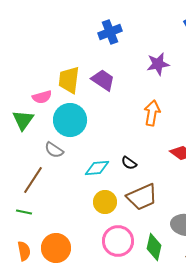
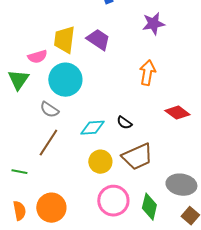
brown line: (33, 180) -> (48, 143), moved

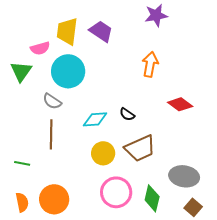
brown line: (48, 143) -> (51, 134), turned -32

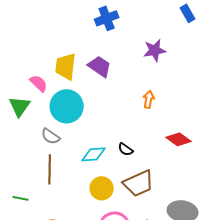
pink semicircle: (40, 48) -> (39, 83), turned -120
orange arrow: (150, 64) -> (149, 99), size x0.7

